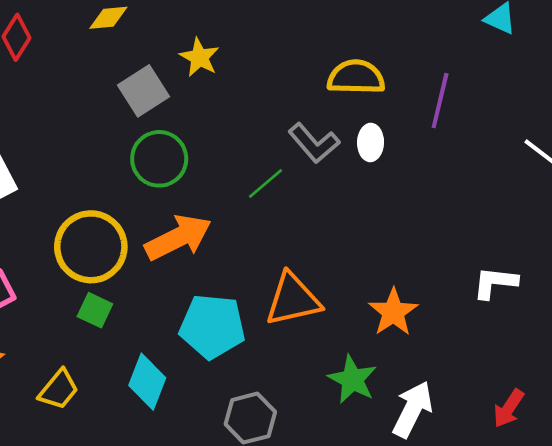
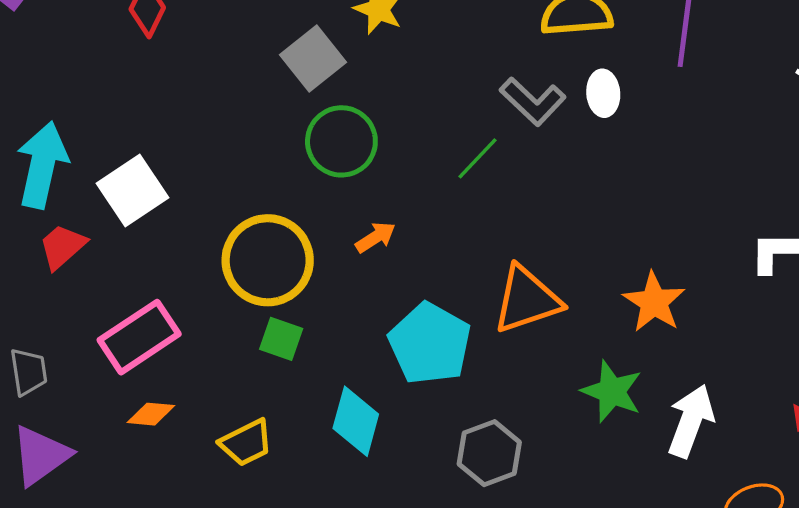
orange arrow: (178, 238) -> (376, 237), size x0.5
cyan pentagon: (212, 326) -> (430, 344), turned 30
yellow trapezoid: (59, 390) -> (246, 443), turned 30

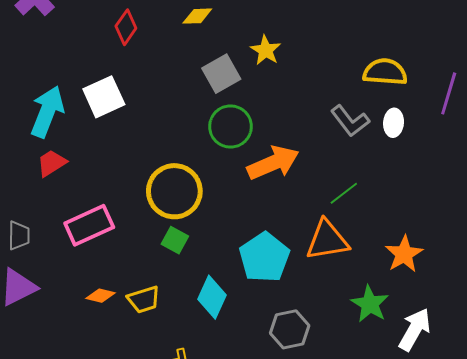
green line: (478, 158) -> (344, 193), moved
white square: (133, 190) -> (104, 97), moved
orange arrow: (376, 237) -> (273, 163), moved, size x2.0
orange diamond: (151, 414) -> (100, 296), moved

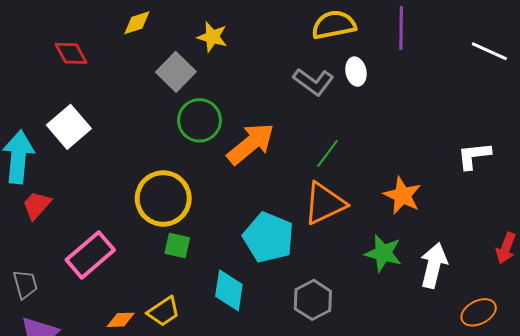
red diamond: (126, 27) -> (71, 53), turned -48

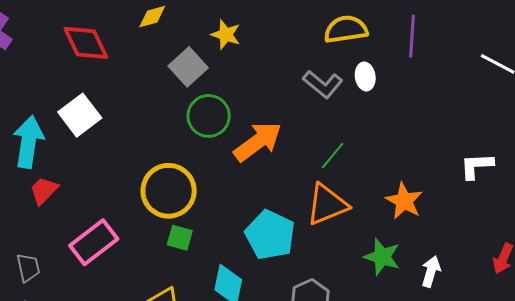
red diamond: (71, 53) -> (86, 43), size x1.4
white arrow: (434, 265) -> (431, 271), size x0.7

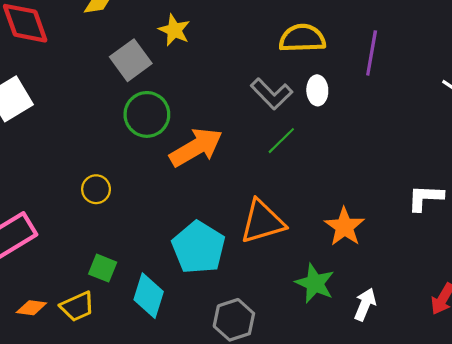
green line: (333, 156) -> (281, 141), moved
yellow circle: (169, 191) -> (96, 189), size x0.5
green square: (180, 238) -> (103, 268), moved

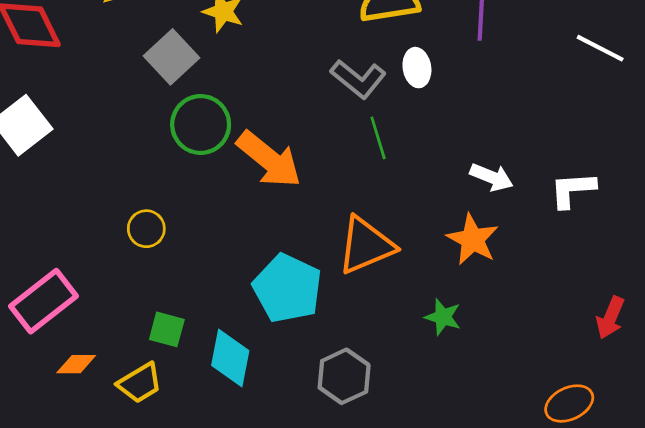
green line: (281, 141) -> (378, 138), turned -56
orange arrow: (196, 147) -> (269, 159), turned 76
green star: (315, 283) -> (443, 317), size x0.7
white arrow: (365, 304) -> (492, 177), moved, turned 96
orange diamond: (31, 308) -> (76, 364), moved

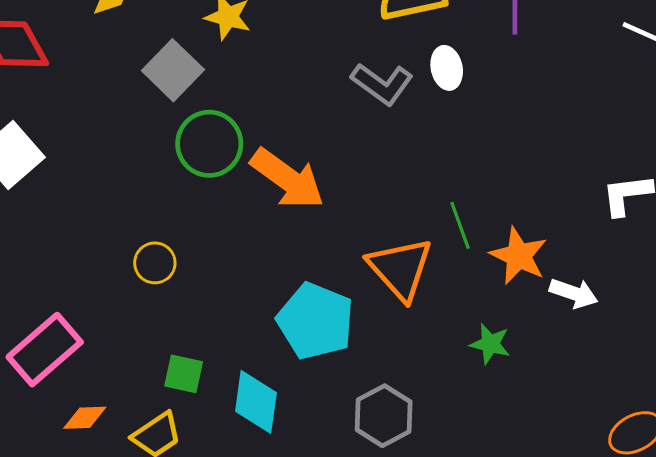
green line: (378, 138) -> (460, 225), moved
white arrow: (492, 177) -> (574, 293), moved
orange triangle: (366, 245) -> (400, 269), turned -46

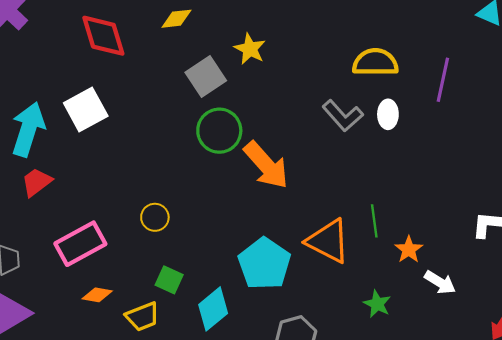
orange star: (519, 256) -> (409, 250), size x0.7
yellow circle: (155, 263) -> (155, 217), moved
orange triangle: (400, 269) -> (328, 241), turned -33
cyan diamond: (256, 402) -> (213, 309), turned 30

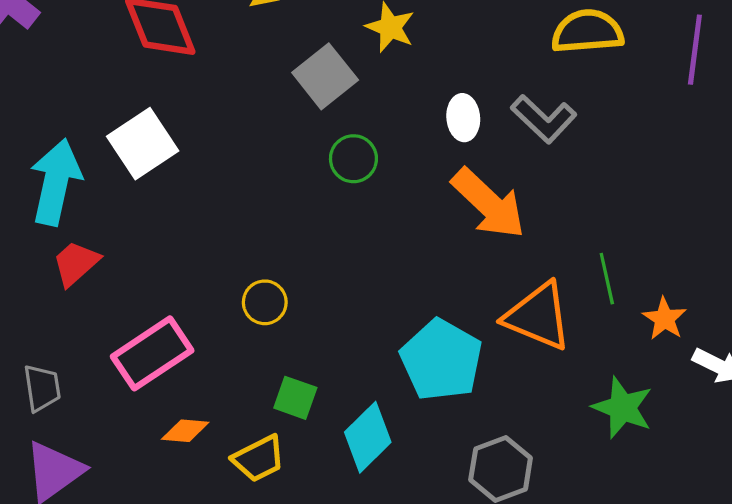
white ellipse: (388, 114) -> (463, 118), moved
green circle: (219, 131) -> (353, 159), size x0.7
orange arrow: (266, 165) -> (488, 203), moved
green star: (377, 304) -> (623, 408), size x1.4

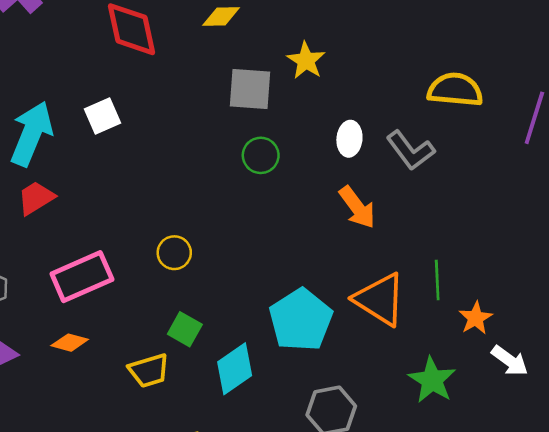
gray square: (325, 76) -> (250, 89), turned 33
white square: (143, 144) -> (103, 116), size x0.7
orange arrow: (488, 203) -> (357, 207), size x0.7
orange diamond: (185, 431) -> (70, 343), moved

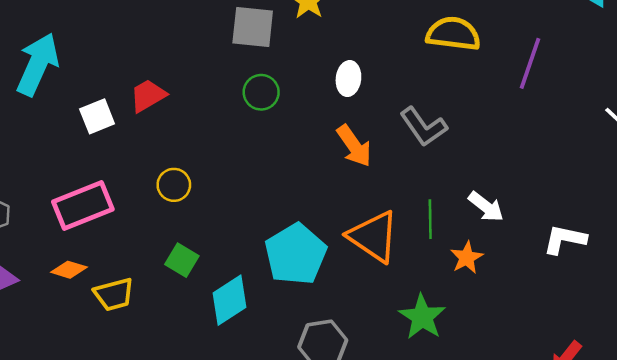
white square: (103, 116) -> (97, 116), moved
gray L-shape: (410, 150) -> (424, 127), moved
red trapezoid: (36, 198) -> (148, 96), moved
white arrow: (510, 361) -> (486, 207), moved
yellow trapezoid: (149, 371) -> (114, 294), moved

